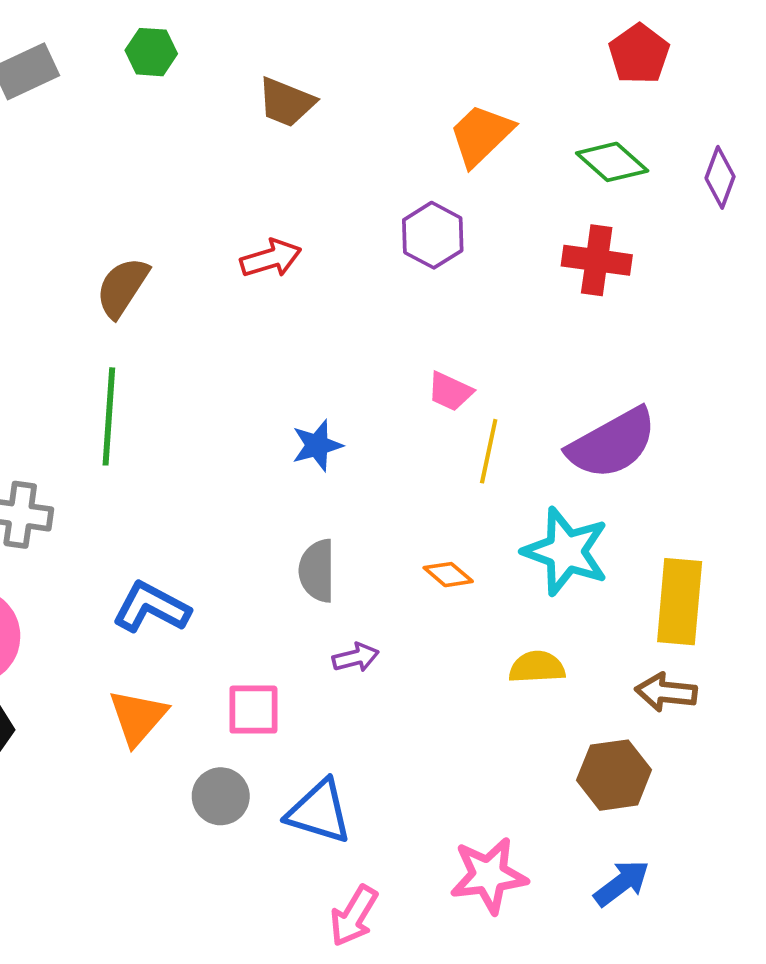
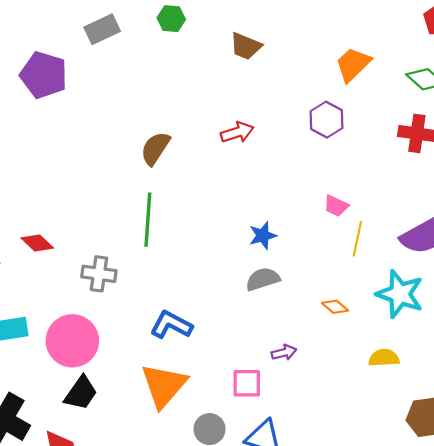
gray semicircle: (317, 571) -> (263, 279), moved, turned 72
pink square: (253, 710) -> (247, 383), moved
orange triangle: (138, 717) -> (164, 385), size x1.4

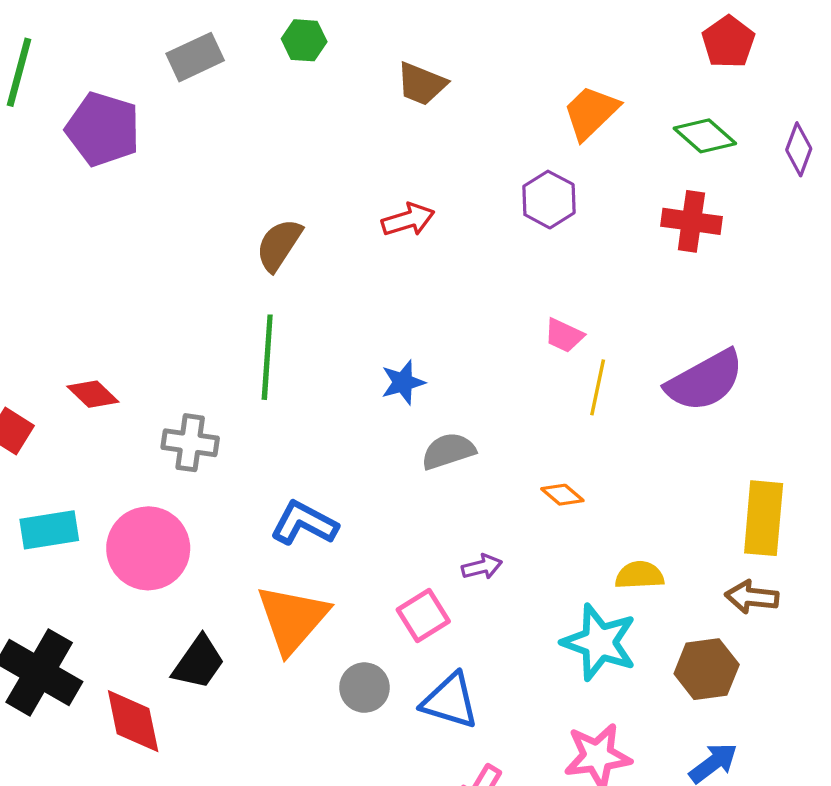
blue star: (263, 236) -> (403, 382), moved
cyan star: (400, 294) -> (599, 642), moved
pink square: (247, 383) -> (423, 615), turned -32
black trapezoid: (81, 393) -> (198, 662), moved

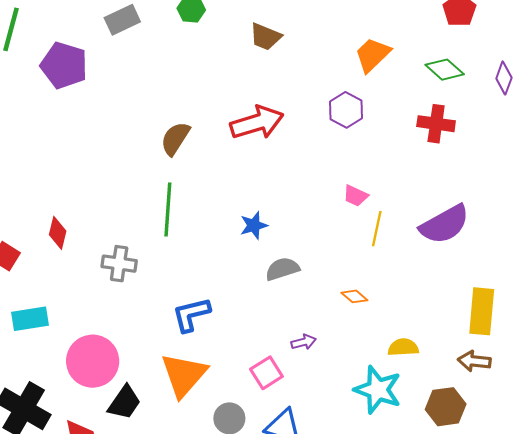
red arrow: (408, 220) -> (257, 123), size x1.6
red diamond: (93, 394) -> (58, 233), turned 60
blue L-shape: (304, 523) -> (191, 314), turned -42
pink circle: (148, 548) -> (93, 361), moved

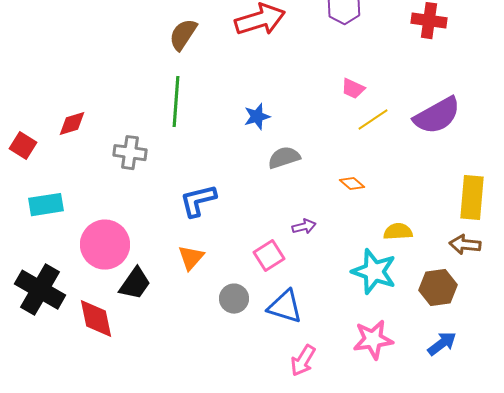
yellow line: (377, 229) -> (373, 120), turned 44
red diamond: (58, 233) -> (72, 124), turned 60
orange triangle: (184, 375) -> (191, 258), size x0.6

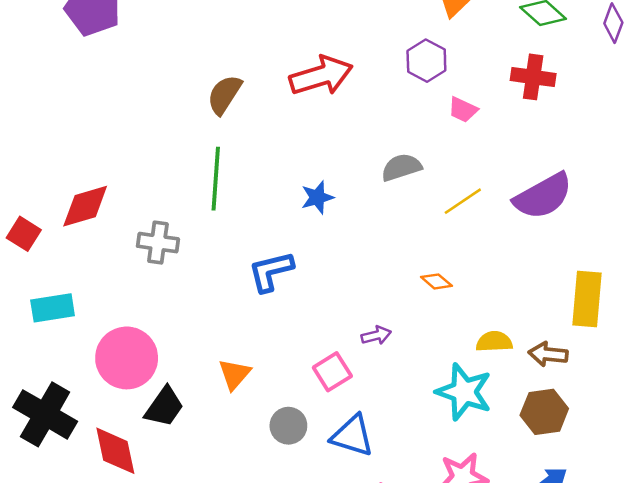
pink trapezoid: (353, 89) -> (463, 110), moved
red diamond: (72, 124) -> (85, 206), size x1.4
gray semicircle: (284, 158) -> (401, 167), moved
blue L-shape: (198, 201) -> (271, 271), moved
brown arrow: (465, 245) -> (548, 354), moved

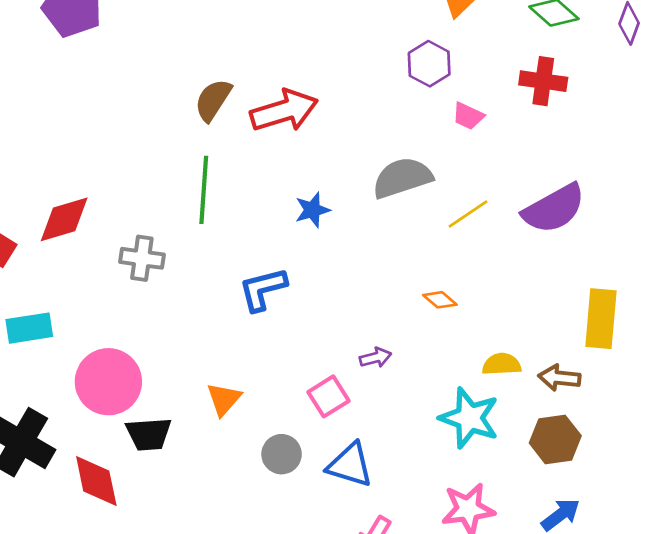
red arrow: (321, 76) -> (284, 111), moved
gray semicircle: (401, 167) -> (402, 178), size x1.4
black trapezoid: (164, 407) -> (149, 434), turned 51

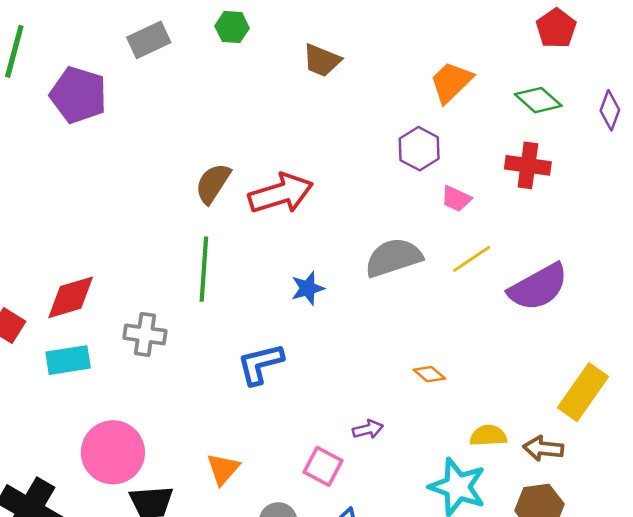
yellow line: (468, 214) -> (472, 259), moved
yellow rectangle: (601, 319) -> (583, 392), turned 30
cyan rectangle: (29, 328) -> (68, 360), moved
pink square: (328, 396) -> (323, 466), turned -30

